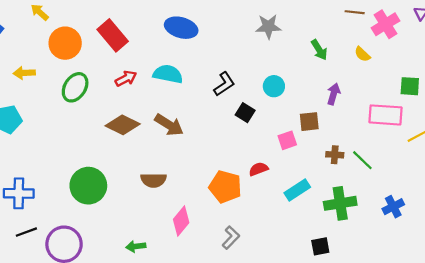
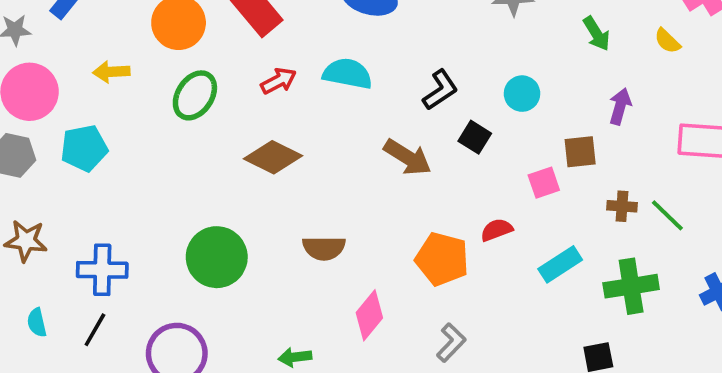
brown arrow: (169, 125) -> (408, 157), moved
black line: (26, 232) -> (95, 330), moved, turned -40

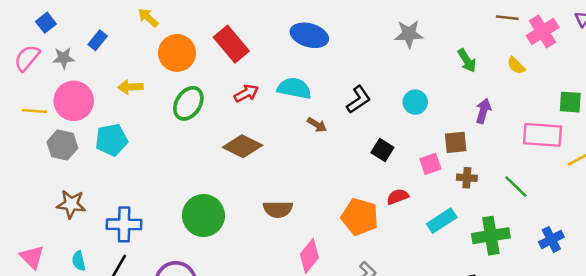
black square: (475, 137) -> (382, 150), moved
brown arrow: (408, 157) -> (317, 125), moved, size x0.6
brown cross: (622, 206) -> (467, 178), moved

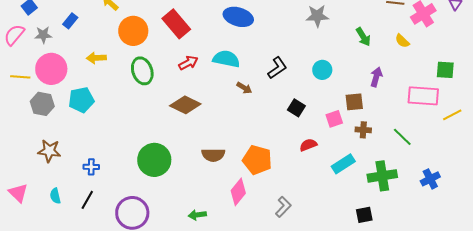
green ellipse: (188, 103) -> (142, 71), turned -52
orange pentagon: (360, 217) -> (257, 160), moved
blue cross: (124, 224) -> (91, 167), size x0.6

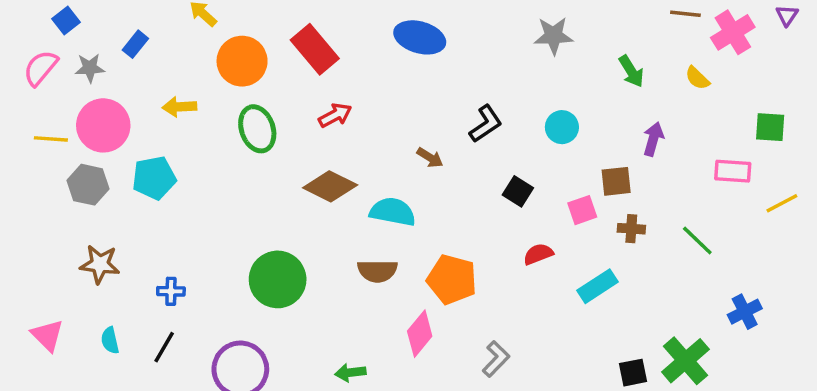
cyan semicircle: (226, 59) -> (393, 212), moved
pink rectangle: (423, 96) -> (733, 171), size x0.7
green cross: (382, 176) -> (685, 361), moved, turned -32

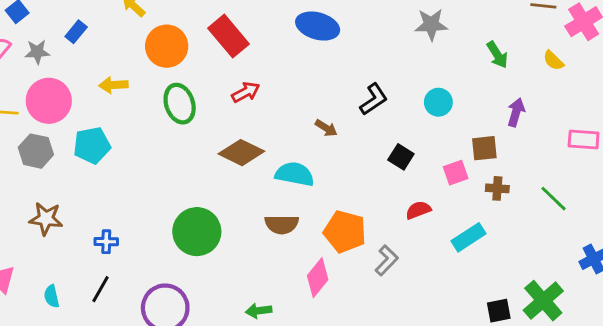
cyan semicircle: (110, 340) -> (52, 296), moved
gray L-shape: (496, 359) -> (387, 260), moved

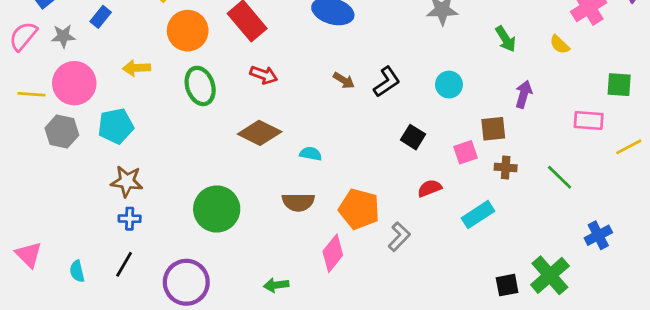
red arrow: (246, 92) -> (264, 75), turned 48
brown arrow: (326, 128) -> (344, 80), moved
cyan semicircle: (295, 174) -> (311, 154), size x0.6
brown star: (46, 219) -> (127, 181), moved

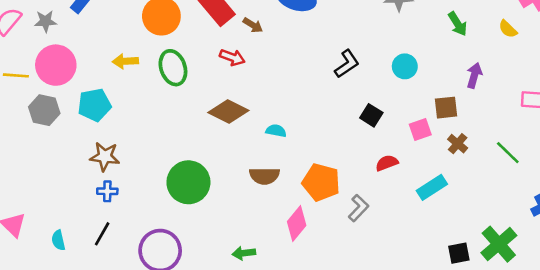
yellow arrow: (136, 68) -> (125, 61), moved
brown arrow: (344, 80) -> (253, 25), moved
brown cross: (506, 168) -> (458, 144), turned 36

